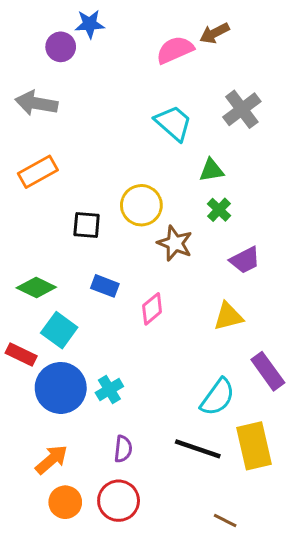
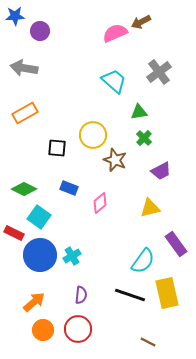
blue star: (90, 24) -> (15, 16), moved

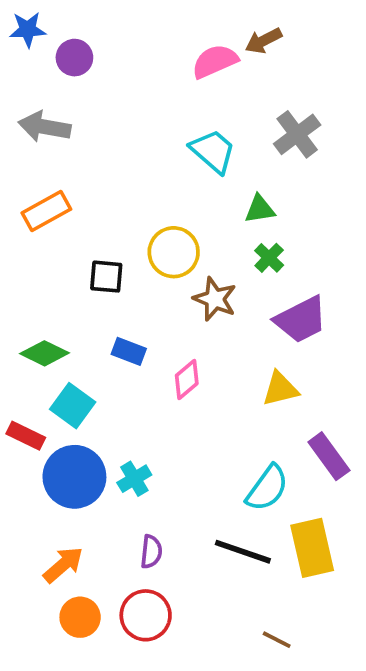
purple trapezoid: (161, 171) -> (301, 320), size x1.4

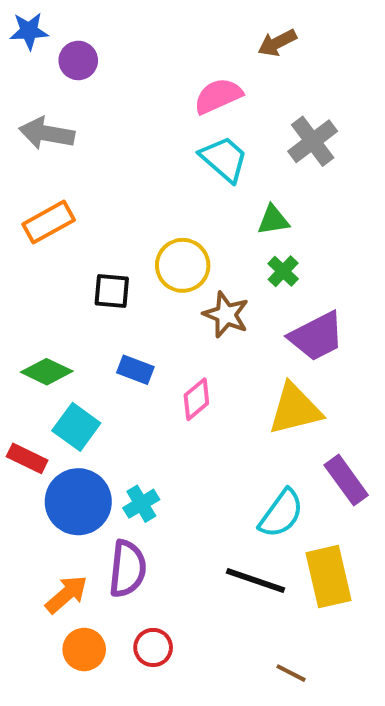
pink semicircle: (215, 61) -> (218, 96), moved
yellow triangle: (280, 389) -> (295, 409), size x1.4
purple semicircle: (151, 552) -> (127, 569), moved, size x1.6
red circle: (146, 615) -> (153, 647), size x0.7

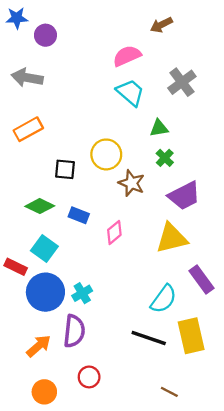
green diamond: (47, 372) -> (40, 206), moved
orange circle: (84, 649) -> (44, 392), moved

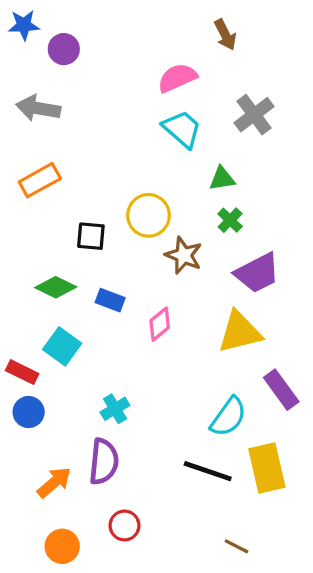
brown arrow: (161, 25) -> (225, 35), turned -90
blue circle: (45, 292) -> (29, 412), moved, size x0.6

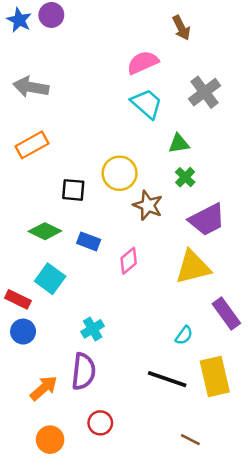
blue star: (24, 25) -> (19, 20), turned 30
purple circle: (64, 49) -> (51, 15), moved
cyan semicircle: (228, 417) -> (184, 335), size x0.6

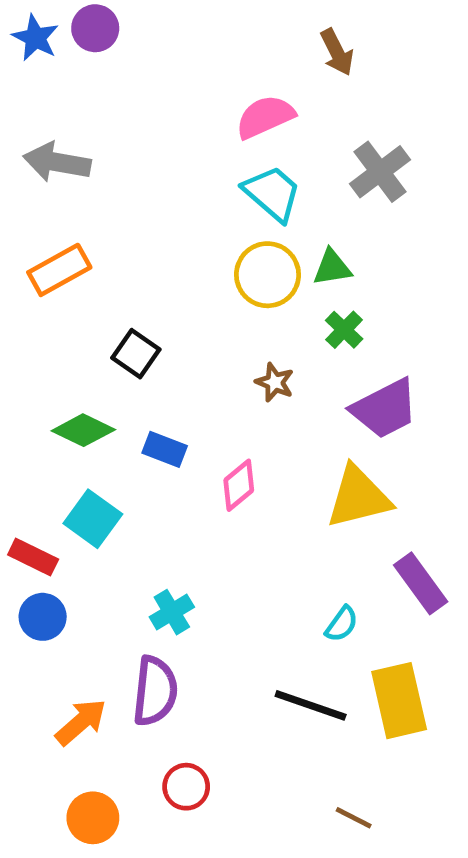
yellow circle: (120, 173) -> (267, 275), moved
black square: (73, 190) -> (136, 354), turned 30
brown star: (148, 205) -> (275, 382), size x0.7

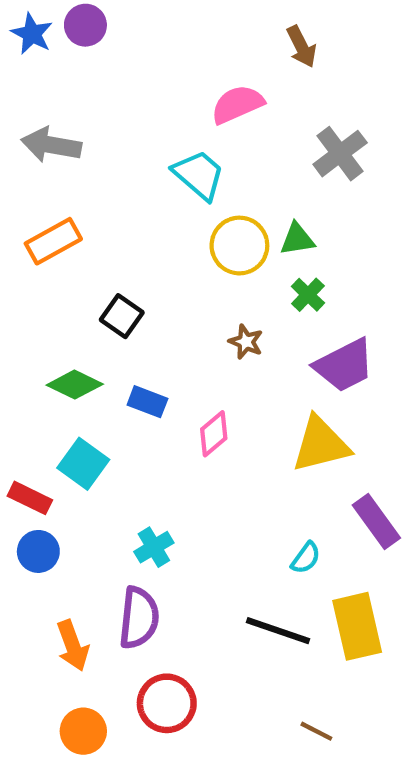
cyan trapezoid: (272, 193) -> (199, 175), moved
orange arrow: (81, 722) -> (73, 646), turned 111
red circle: (186, 787) -> (167, 703), size x1.4

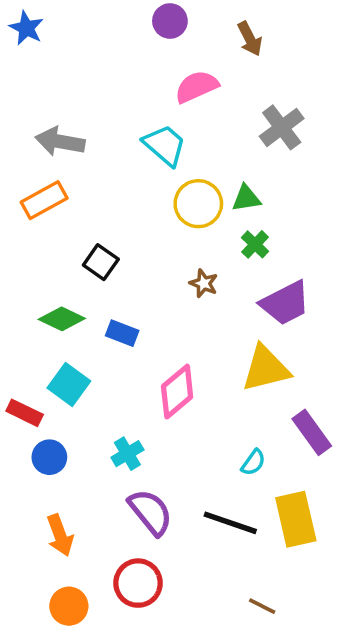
purple circle: (85, 25) -> (170, 21), moved
gray arrow: (51, 145) -> (60, 142), moved
pink diamond: (214, 434) -> (177, 392), moved, size x1.4
blue circle: (38, 551) -> (49, 457), moved
purple semicircle: (139, 618) -> (150, 512), moved, turned -45

